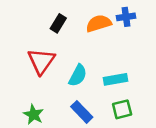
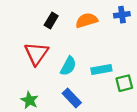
blue cross: (126, 17) -> (122, 15), moved
green square: (122, 109) -> (124, 83), moved

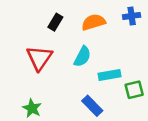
cyan semicircle: (68, 66) -> (82, 57), moved
blue rectangle: (72, 98) -> (92, 106), moved

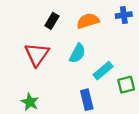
cyan rectangle: (109, 75) -> (103, 71), turned -30
blue rectangle: (92, 106) -> (87, 100), turned 30

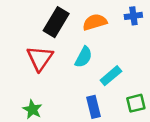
black rectangle: (52, 21) -> (56, 22), size x1.6
green square: (126, 85) -> (136, 103), moved

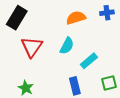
black rectangle: (56, 22) -> (17, 18), moved

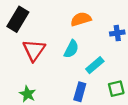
blue cross: (107, 13) -> (117, 33), moved
blue rectangle: (75, 86) -> (80, 92), turned 30

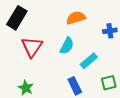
blue rectangle: (80, 92) -> (75, 86), turned -42

